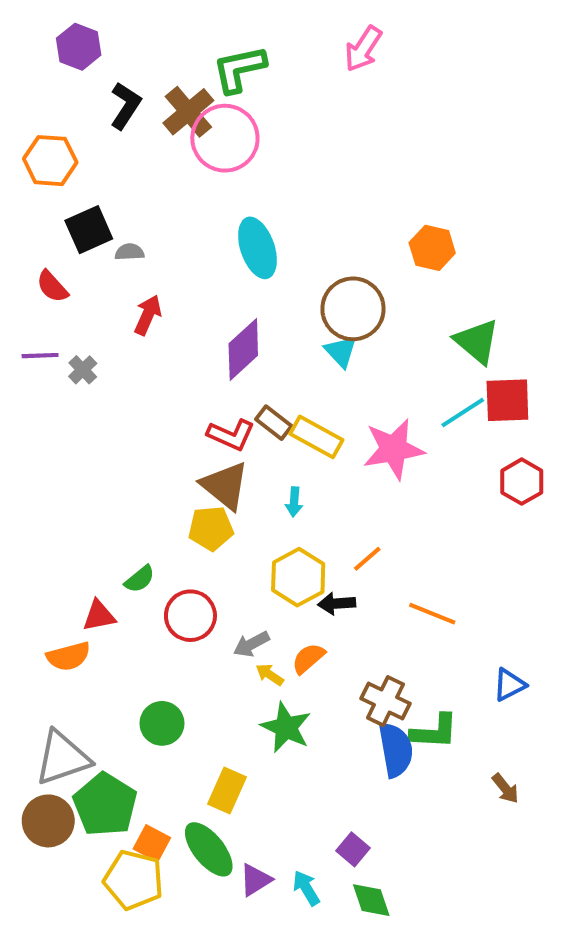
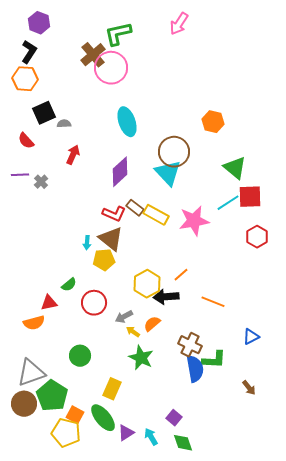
black L-shape: (125, 106) -> (29, 52), moved
cyan triangle: (341, 352) -> (168, 173), size x1.6
cyan arrow: (294, 502) -> (87, 243), moved
black arrow: (337, 603) -> (166, 297), size x1.4

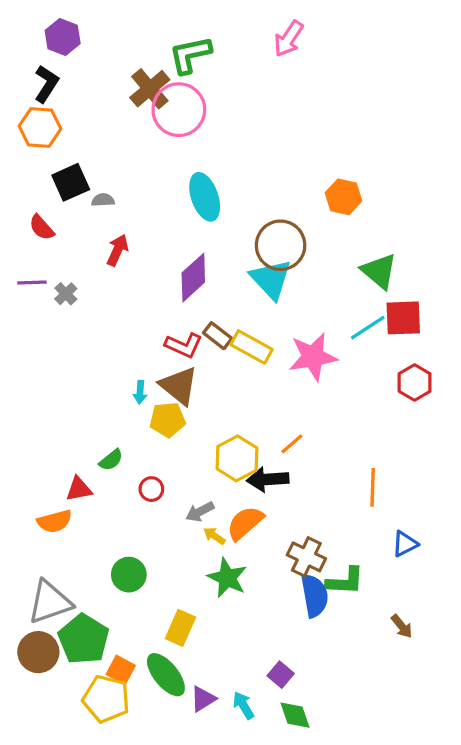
orange line: (213, 302) -> (373, 487), moved, turned 70
red circle: (94, 303) -> (151, 489), size x0.6
orange semicircle: (152, 324) -> (245, 523), size x1.4

